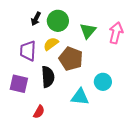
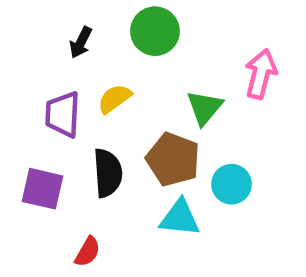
green circle: (58, 21) -> (155, 31), moved
green triangle: (88, 31) -> (205, 108), moved
brown pentagon: (71, 59) -> (173, 159), moved

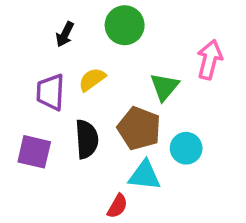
red semicircle: (88, 252) -> (117, 206), moved

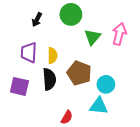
yellow semicircle: (92, 79) -> (52, 56), moved, turned 126
green triangle: (164, 87) -> (93, 37), moved
cyan triangle: (145, 175) -> (99, 106), moved

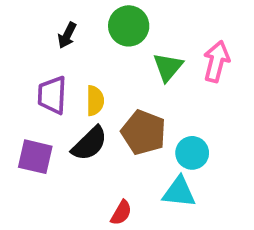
black semicircle: (49, 79) -> (89, 144), turned 50

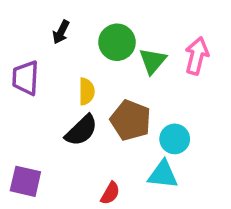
green circle: (129, 26) -> (117, 42), moved
purple trapezoid: (52, 95) -> (25, 78), moved
purple square: (35, 157) -> (25, 181), moved

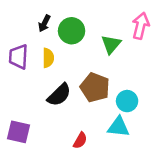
green circle: (117, 42) -> (72, 31), moved
pink arrow: (197, 56) -> (141, 26), moved
yellow semicircle: (86, 91) -> (48, 58), moved

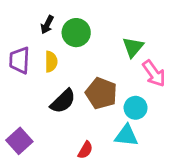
pink arrow: (141, 26) -> (154, 73), moved, turned 130
green triangle: (111, 44) -> (133, 47), moved
purple square: (18, 132) -> (19, 141), turned 35

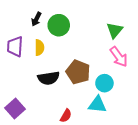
green triangle: (133, 47) -> (115, 30), moved
black semicircle: (63, 101) -> (49, 78), turned 35

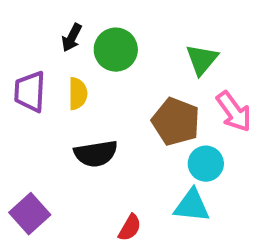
green triangle: (115, 30) -> (202, 60), moved
brown pentagon: (78, 72) -> (176, 122), moved

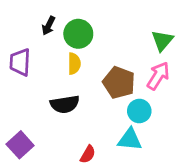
green triangle: (202, 60) -> (162, 41), moved
yellow semicircle: (78, 94) -> (74, 64), moved
pink arrow: (234, 112) -> (158, 76), turned -112

